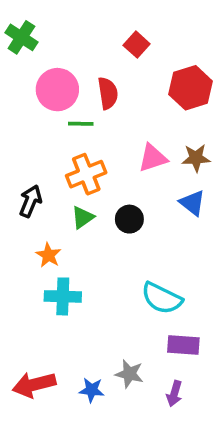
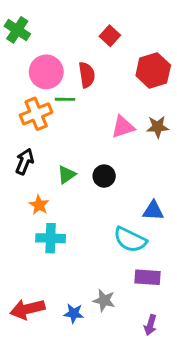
orange cross: (86, 174) -> (36, 114), moved
blue triangle: (192, 203) -> (153, 211), moved, turned -35
purple arrow: (174, 394) -> (150, 325), moved

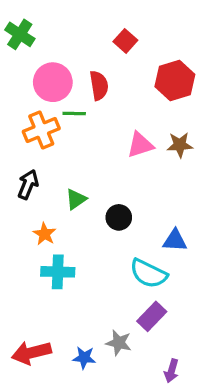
black circle: (104, 176) -> (119, 217), moved
purple rectangle: (147, 277) -> (152, 316), moved, turned -50

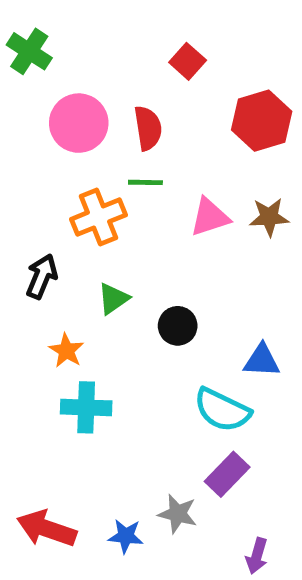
green line: (74, 114) -> (145, 182), moved
orange cross: (41, 130) -> (99, 217), moved
red arrow: (31, 353) -> (47, 529), turned 33

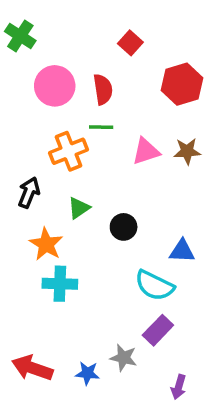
orange star: (66, 351) -> (46, 244), size x1.4

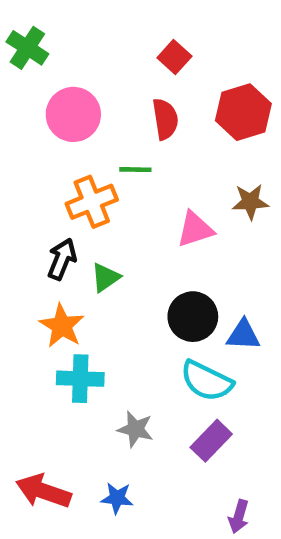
red semicircle: (103, 89) -> (165, 119), moved
pink triangle: (146, 151) -> (195, 229), moved
black arrow: (29, 193) -> (62, 259), moved
black circle: (124, 227) -> (193, 317), moved, size x1.4
gray star: (124, 358) -> (135, 429), moved

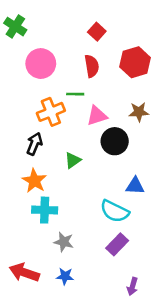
pink triangle: (195, 229) -> (97, 116), moved
green triangle: (106, 278) -> (73, 160), moved
black circle: (193, 317) -> (115, 141), moved
gray star: (135, 429) -> (64, 242), moved

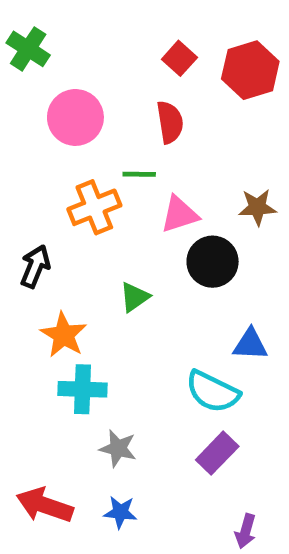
red hexagon: (135, 62) -> (250, 70), moved
black arrow: (34, 144) -> (35, 266), moved

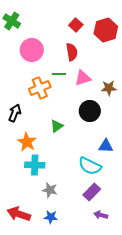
pink triangle: (179, 214) -> (83, 78), moved
purple arrow: (246, 531) -> (101, 215), moved, turned 88

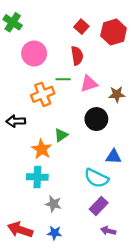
black arrow: (15, 113) -> (16, 121), turned -114
orange star: (27, 142) -> (42, 149), moved

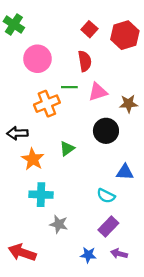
orange star: (42, 149) -> (33, 159), moved
cyan semicircle: (96, 178) -> (106, 196), size x0.7
blue star: (55, 233) -> (88, 255), moved

